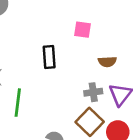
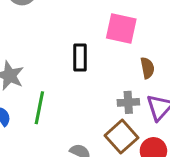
pink square: (82, 30) -> (121, 29), size x1.5
brown semicircle: (107, 62) -> (147, 68), turned -102

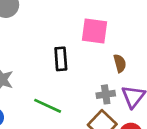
green line: (39, 108) -> (48, 106), moved, turned -72

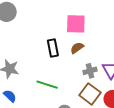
brown semicircle: (120, 63) -> (77, 48), moved, turned -104

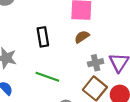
black rectangle: (53, 48) -> (43, 37), moved

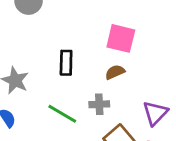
gray cross: (96, 63) -> (99, 104), moved

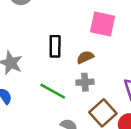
brown semicircle: (115, 72) -> (85, 57), moved

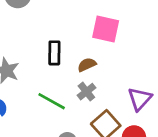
gray cross: (85, 82) -> (86, 92), turned -35

